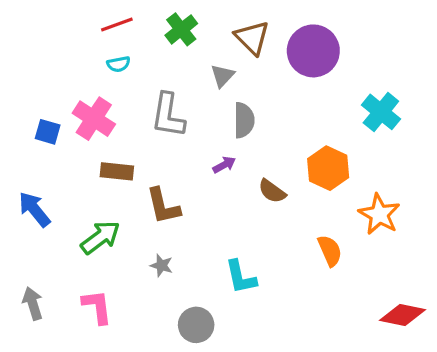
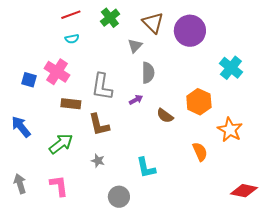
gray L-shape: (168, 115) -> (102, 87), moved

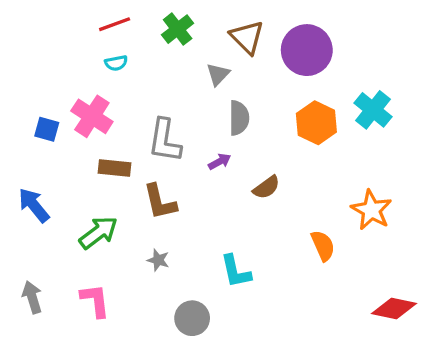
orange hexagon: (199, 102) -> (316, 123), moved
brown semicircle: (165, 116) -> (266, 187), turned -72

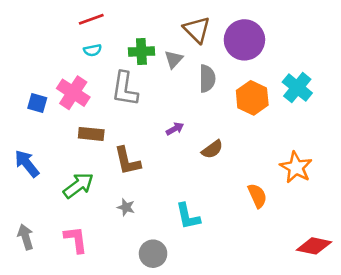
green cross: (178, 29) -> (141, 51), moved, turned 35
gray semicircle: (239, 118) -> (207, 79), moved
gray L-shape: (165, 141) -> (125, 89), moved

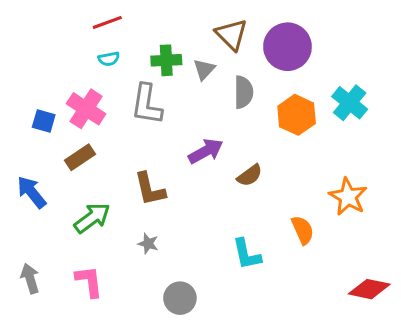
purple arrow: (175, 129) -> (206, 151), size x1.6
brown rectangle: (91, 134) -> (80, 157), moved, turned -40
cyan L-shape: (188, 216) -> (247, 254), moved

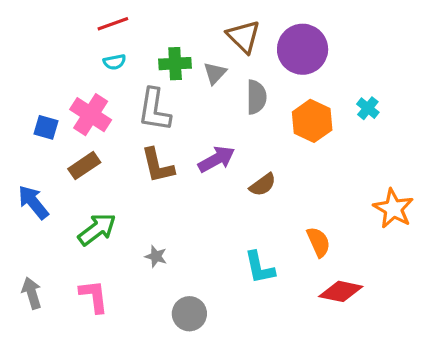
cyan cross: (350, 103) -> (368, 108), size x0.6
brown L-shape: (150, 189) -> (158, 166), moved
orange star: (348, 197) -> (393, 209), moved
red diamond: (369, 289) -> (341, 291), moved

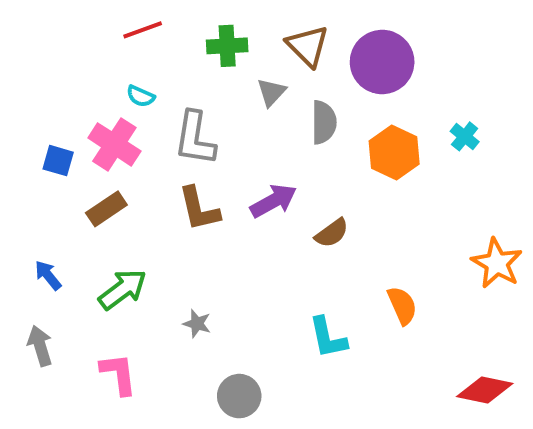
cyan semicircle: (115, 62) -> (141, 96), moved, turned 35
green cross: (175, 64) -> (227, 46), moved
blue arrow: (33, 202) -> (48, 275), moved, size x0.7
red diamond: (341, 291) -> (485, 390), moved
gray arrow: (32, 293) -> (40, 346), moved

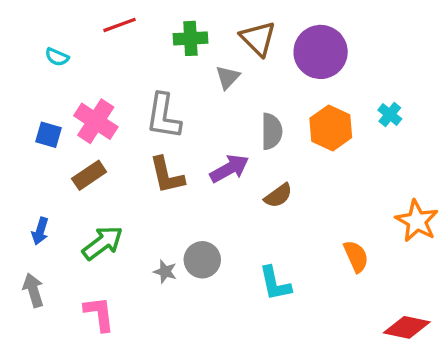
cyan semicircle: (141, 96) -> (57, 57), moved
gray semicircle: (324, 122) -> (272, 131), moved
blue arrow: (48, 275) -> (40, 231), turned -124
orange semicircle: (402, 305) -> (356, 256), moved
gray circle: (239, 396) -> (202, 260), moved

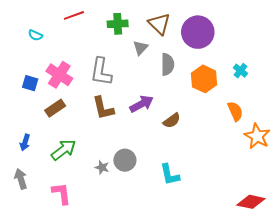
gray semicircle: (272, 131) -> (168, 64), moved
orange semicircle: (356, 256) -> (235, 111), moved

